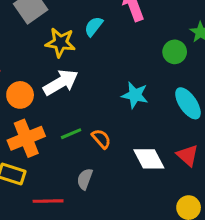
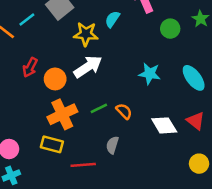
green circle: (175, 52) -> (170, 29), moved

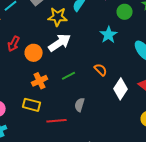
cyan star: (150, 74) -> (109, 35), moved, turned 30
orange semicircle: (124, 111) -> (101, 70), moved
orange cross: (62, 114) -> (40, 81), size x0.7
white diamond: (164, 125) -> (121, 89), turned 65

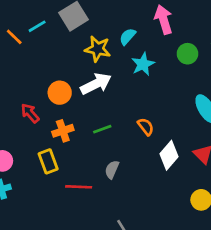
cyan star: (109, 35) -> (143, 64), moved
red arrow: (14, 44) -> (30, 113), moved, turned 105
yellow rectangle: (32, 105) -> (48, 161), turned 48

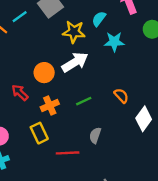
cyan star: (143, 64) -> (114, 42), turned 30

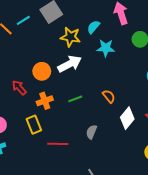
gray semicircle: (95, 135) -> (91, 132), moved

